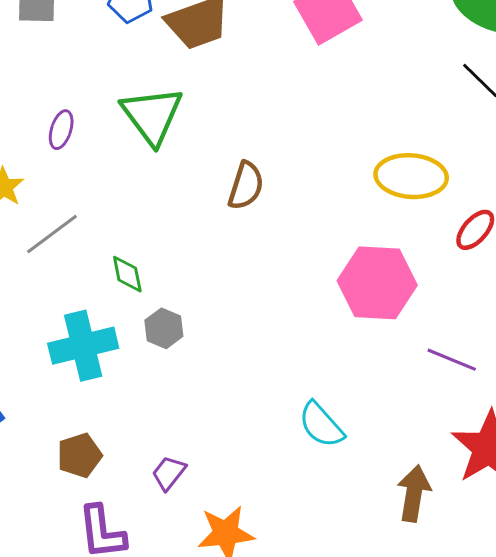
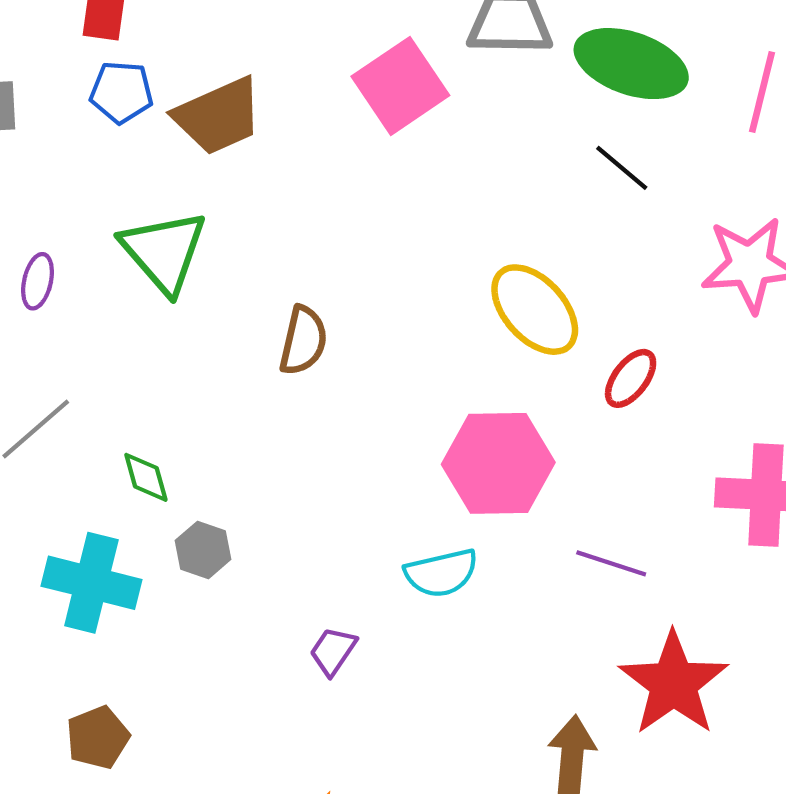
yellow ellipse: (411, 176) -> (535, 310), turned 48
cyan cross: (83, 346) -> (91, 583), turned 32
cyan semicircle: (321, 425) -> (441, 573), moved, turned -57
purple trapezoid: (169, 473) -> (333, 651), moved

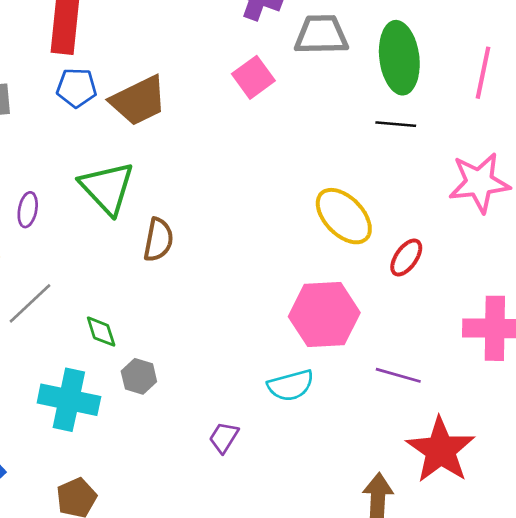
green ellipse: (631, 64) -> (399, 58), turned 66
pink square: (400, 86) -> (253, 77), size x0.7
black line: (622, 168) -> (396, 124), turned -33
brown semicircle: (303, 341) -> (158, 240), moved

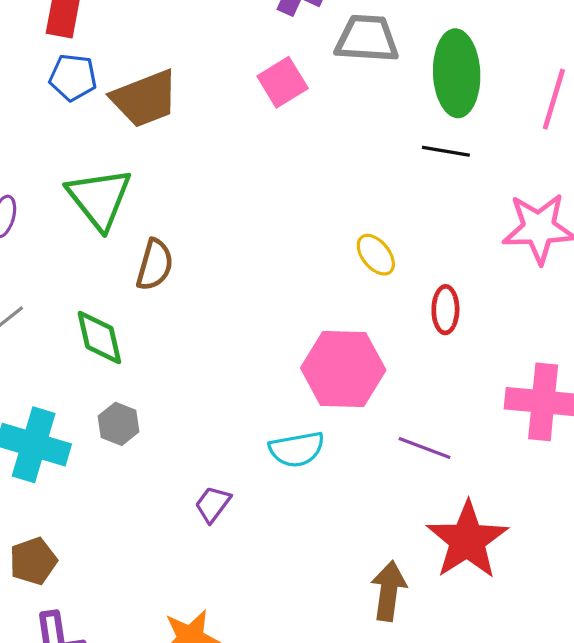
yellow ellipse: (344, 216) -> (376, 255), size x0.6
red ellipse: (406, 258) -> (445, 310), turned -39
green diamond: (101, 332) -> (99, 338), moved, size x1.4

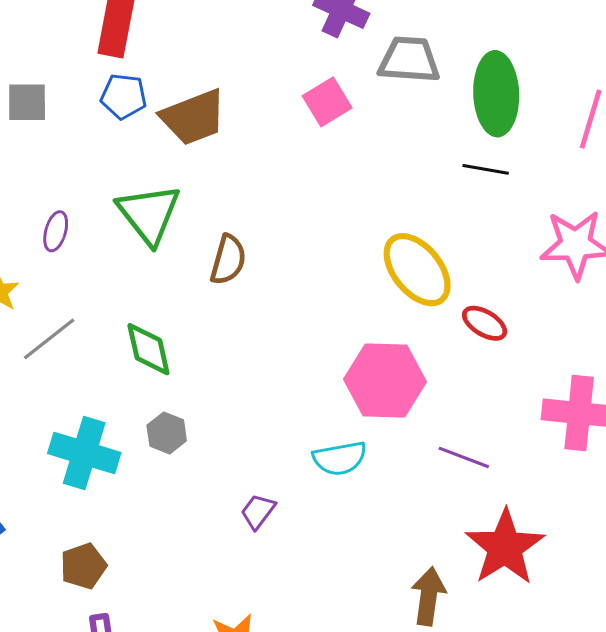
yellow ellipse: (376, 255) -> (417, 270), size x1.8
brown semicircle: (155, 265) -> (228, 260), moved
red ellipse: (445, 310) -> (485, 323), turned -60

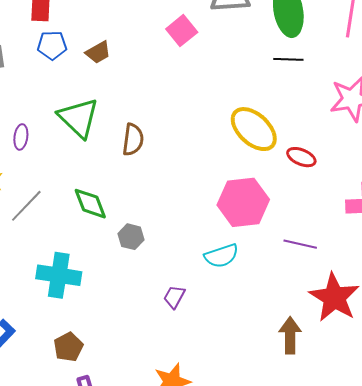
brown trapezoid: (193, 117) -> (98, 52), size x0.6
gray hexagon: (167, 433) -> (131, 237), moved

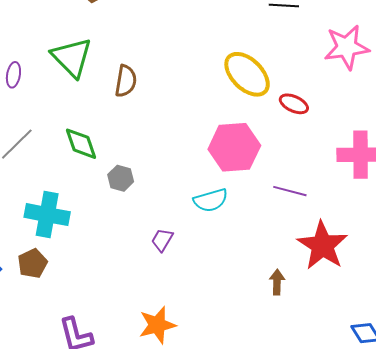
brown arrow: (290, 335) -> (277, 282), size x0.7
brown pentagon: (68, 347) -> (33, 264), moved

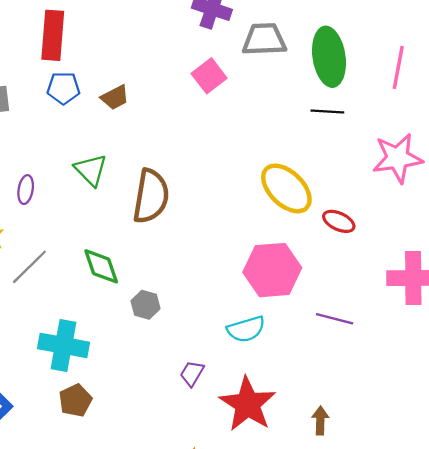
green triangle: (72, 57) -> (91, 170), size x0.7
brown semicircle: (126, 81) -> (151, 196), size x1.5
red star: (322, 245) -> (248, 404), moved
brown pentagon: (33, 264) -> (75, 400), moved

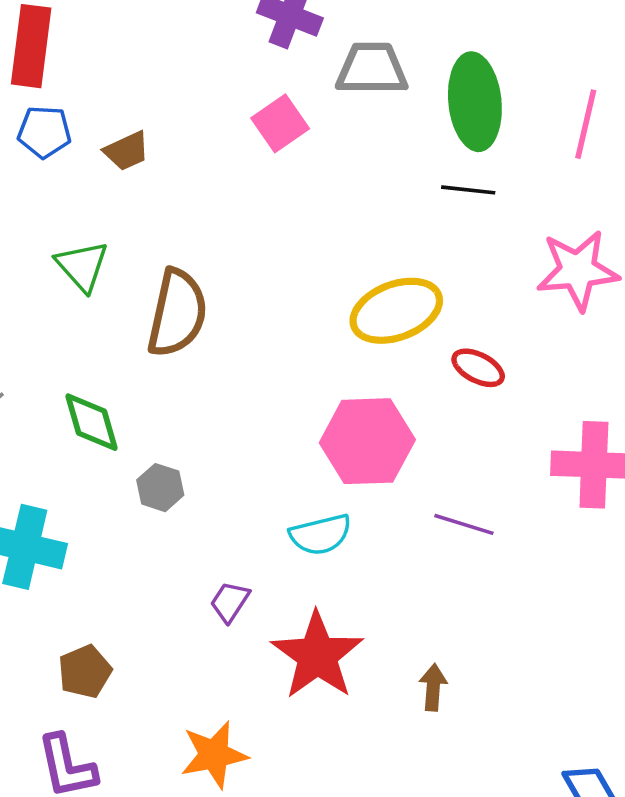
yellow ellipse: (286, 188) -> (396, 311), turned -68
brown pentagon: (75, 400) -> (85, 671), moved

